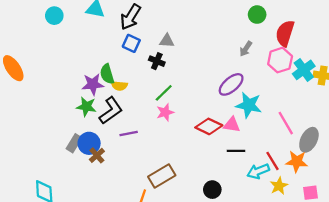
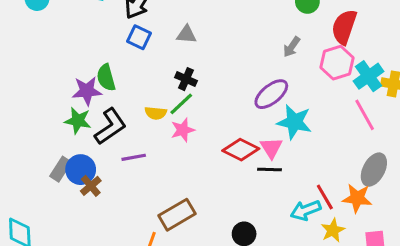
black cross: (157, 61) -> (186, 79), moved
yellow semicircle: (119, 86) -> (156, 113), moved
pink line: (286, 123) -> (365, 115), moved
pink triangle: (232, 125) -> (271, 148), turned 48
black line: (236, 151) -> (269, 169), moved

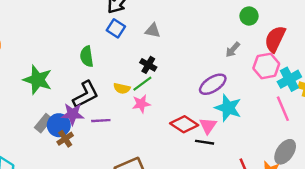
purple star: (87, 91) -> (73, 114), moved
green star: (78, 121) -> (38, 80), moved, size x1.4

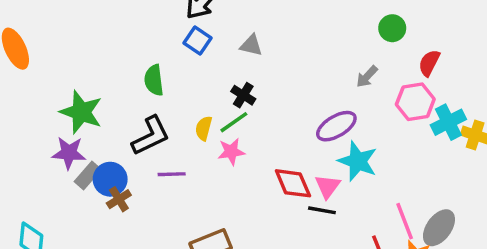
red semicircle: (275, 39) -> (429, 63), size x0.7
yellow semicircle: (122, 88) -> (204, 128), turned 91
pink line: (283, 109) -> (405, 221), moved
purple star: (73, 114) -> (69, 153), moved
red diamond: (184, 124) -> (293, 183), turned 32

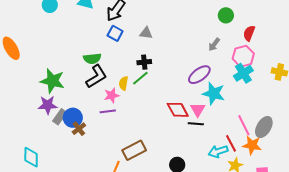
green semicircle: (154, 80) -> (92, 59), turned -84
black cross: (243, 95) -> (144, 62), turned -32
cyan cross: (448, 122) -> (243, 73), moved
black L-shape: (151, 136) -> (96, 77), moved
pink star: (231, 152) -> (112, 95), moved

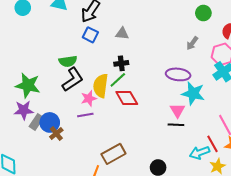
purple ellipse: (199, 75) -> (178, 74), turned 45
yellow semicircle: (123, 83) -> (101, 86), size x1.6
red diamond: (178, 110) -> (127, 98), moved

